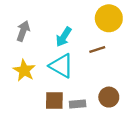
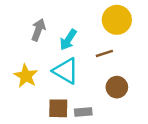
gray arrow: (23, 31) -> (38, 30), moved
brown circle: (109, 97) -> (117, 87), moved

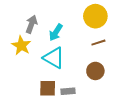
brown line: (104, 53) -> (98, 43), moved
yellow star: (26, 76) -> (21, 46), moved

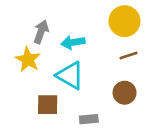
cyan arrow: (56, 32) -> (73, 42), turned 48
brown square: (48, 88) -> (48, 105), moved

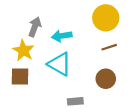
brown square: (48, 105) -> (20, 76), moved

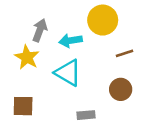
yellow circle: (106, 18) -> (103, 20), moved
brown square: (20, 76) -> (23, 106), moved

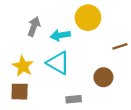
brown line: (124, 53) -> (120, 46), moved
yellow star: (27, 57) -> (23, 66), moved

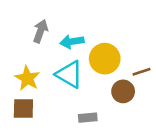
yellow circle: (88, 18) -> (105, 59), moved
brown line: (120, 46) -> (141, 72), moved

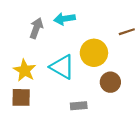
cyan arrow: (72, 42) -> (65, 19), moved
brown line: (141, 72) -> (127, 32), moved

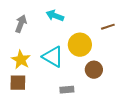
cyan arrow: (65, 19) -> (55, 16), turned 30
gray arrow: (36, 28) -> (21, 24), moved

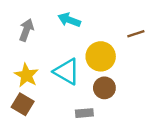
brown circle: (94, 70) -> (104, 88), moved
brown square: (18, 83) -> (23, 104), turned 30

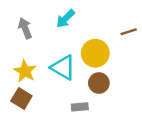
cyan arrow: (69, 20) -> (65, 19), turned -66
gray arrow: (26, 30) -> (25, 28), turned -42

